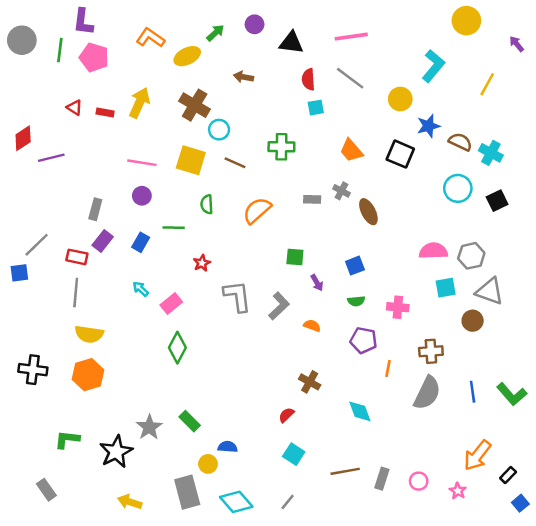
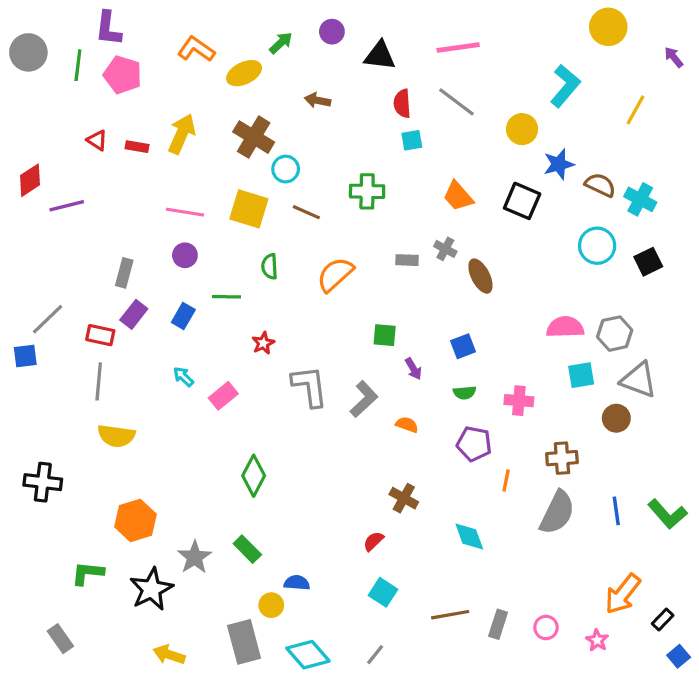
green diamond: (177, 348) -> (254, 476), moved
orange hexagon: (88, 375) -> (135, 520), moved

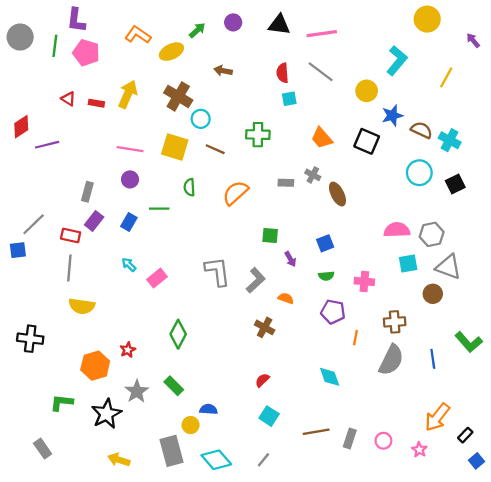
black triangle: (380, 56) -> (279, 25), moved
red star: (263, 343) -> (128, 350), moved
brown cross: (404, 498) -> (265, 327), moved
green L-shape: (667, 514) -> (469, 342), moved

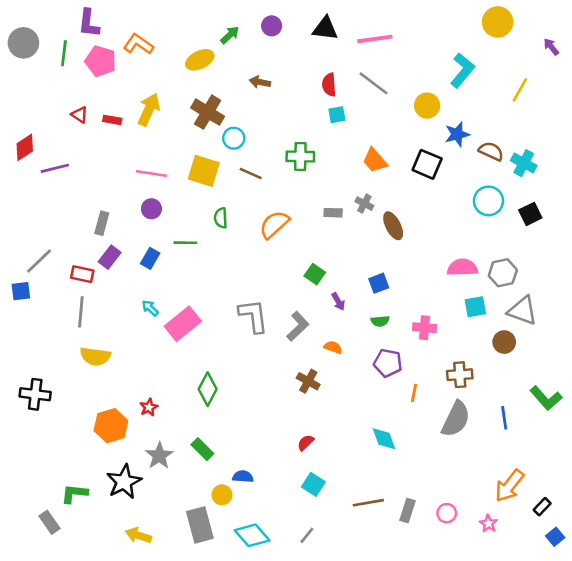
orange L-shape: (138, 35) -> (138, 44), moved
green square: (270, 235) -> (315, 274), turned 30
pink rectangle: (157, 278) -> (183, 324), size x1.5
green L-shape: (62, 403) -> (74, 494), moved

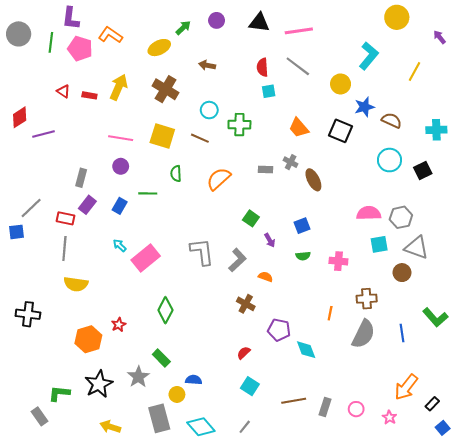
cyan circle: (234, 138) -> (209, 110), moved
cyan cross: (524, 163) -> (436, 130), moved, turned -30
purple pentagon: (388, 363) -> (279, 330), moved
gray star: (159, 456) -> (138, 377), moved

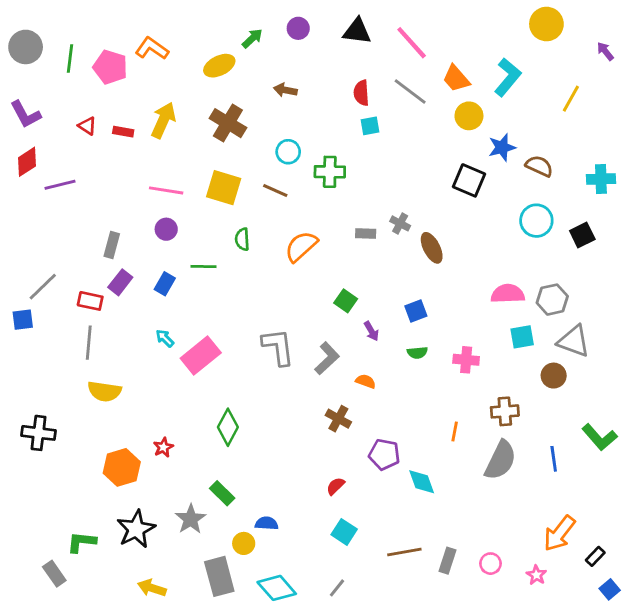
purple L-shape: (71, 18) -> (26, 114), moved, turned -35
pink line: (299, 31) -> (412, 43), turned 56
orange trapezoid: (299, 128) -> (456, 79), moved

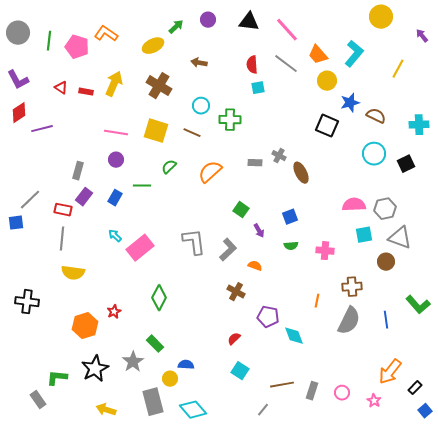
green semicircle: (242, 239) -> (169, 167), turned 49
gray line: (337, 588) -> (263, 410), moved

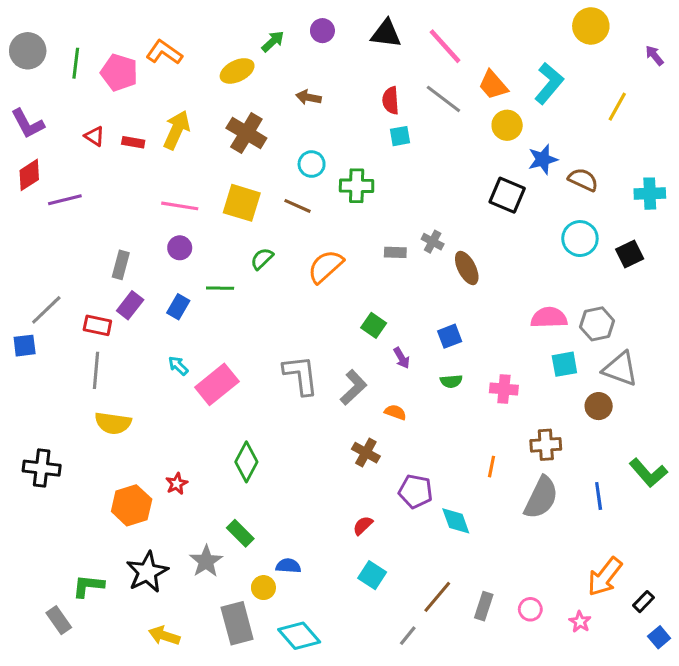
brown line: (282, 385) -> (437, 597), turned -40

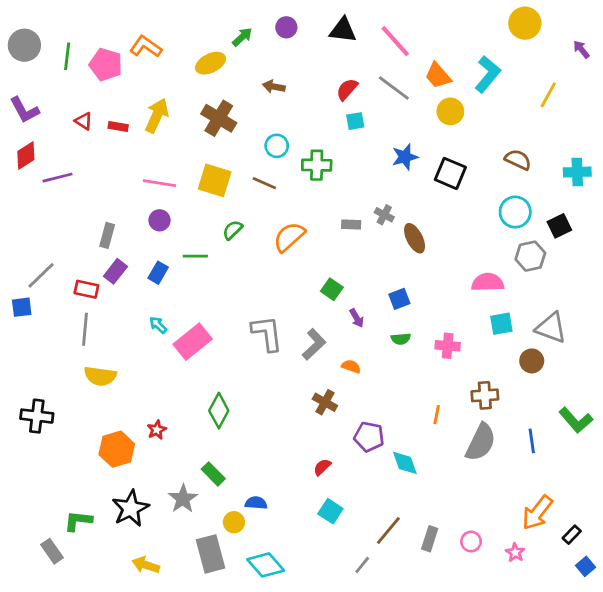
red semicircle: (391, 100) -> (347, 89), turned 45
blue star: (543, 159) -> (405, 157), moved
gray hexagon: (597, 324) -> (530, 256), moved

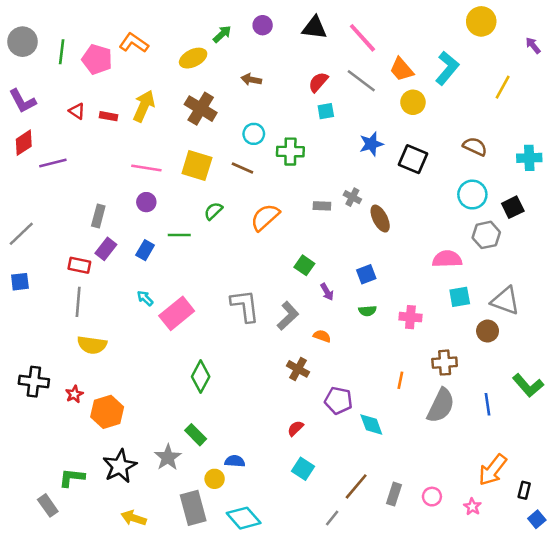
gray line: (41, 275) -> (21, 234), moved
red star: (157, 430) -> (74, 394), moved
black rectangle: (572, 535) -> (524, 490), turned -30

